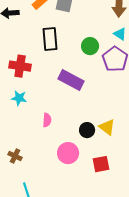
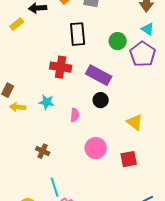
red cross: (20, 66) -> (61, 67), moved
cyan star: (19, 98) -> (47, 102), moved
black circle: (87, 130) -> (101, 100), moved

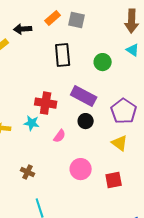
purple pentagon: (143, 54) -> (124, 111), moved
red cross: (61, 67) -> (46, 103), moved
pink semicircle: (75, 115) -> (60, 136), turned 32

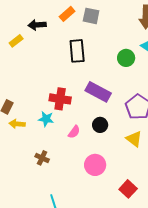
green circle: (103, 62) -> (126, 58), moved
black circle: (86, 121) -> (100, 125), moved
brown cross: (28, 172) -> (42, 158), moved
red square: (114, 180) -> (128, 189), moved, turned -36

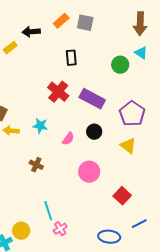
black rectangle: (77, 51) -> (71, 58), size x0.7
red cross: (60, 99) -> (58, 92), moved, turned 30

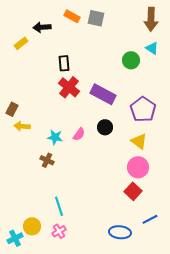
orange rectangle: (61, 21) -> (72, 16), turned 70
black rectangle: (71, 58) -> (64, 63), moved
cyan star: (40, 126) -> (55, 137), moved
pink circle: (89, 172) -> (138, 167), moved
pink cross: (60, 229) -> (59, 231), moved

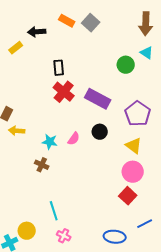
gray square: (96, 18) -> (91, 23), turned 30
pink cross: (59, 231) -> (64, 236), moved, turned -32

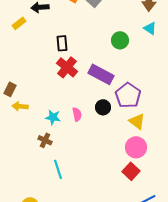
green circle: (126, 65) -> (120, 40), moved
purple pentagon: (138, 114) -> (128, 95), moved
pink semicircle: (74, 139) -> (77, 114), turned -48
cyan line: (54, 211) -> (58, 169), moved

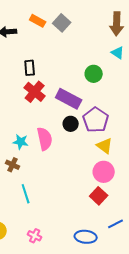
green circle: (120, 40) -> (94, 74), moved
black circle: (103, 107) -> (71, 124), moved
pink semicircle: (77, 114) -> (45, 139), size x1.6

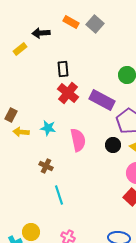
black circle: (71, 124) -> (113, 145), moved
cyan star: (21, 142) -> (48, 128), moved

